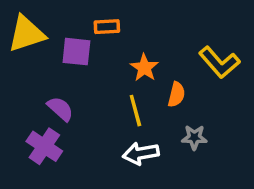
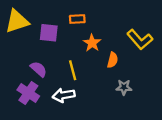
orange rectangle: (107, 27) -> (77, 19), moved
yellow line: (135, 111) -> (73, 70), moved
white arrow: (141, 153) -> (64, 95), moved

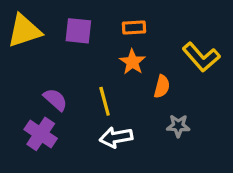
orange rectangle: (77, 19) -> (134, 28), moved
purple square: (49, 33) -> (78, 31), moved
white arrow: (64, 95) -> (116, 137), moved

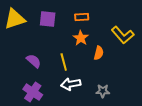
gray star: (178, 126) -> (103, 91), moved
purple cross: (41, 134) -> (33, 92), moved

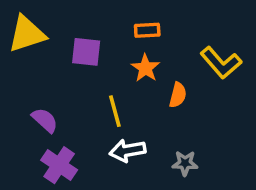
purple square: (48, 19) -> (86, 52), moved
purple semicircle: (34, 61) -> (45, 120), moved

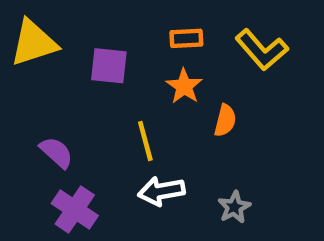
yellow L-shape: (221, 63) -> (262, 50), moved
gray star: (185, 163) -> (234, 207), turned -30

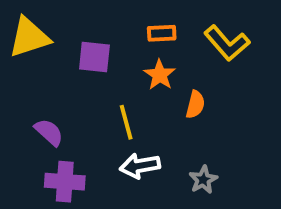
purple cross: (75, 209) -> (65, 182), turned -30

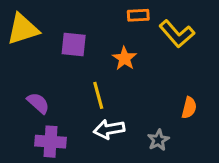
orange rectangle: (162, 33) -> (138, 15), moved
orange semicircle: (195, 104) -> (189, 108), moved

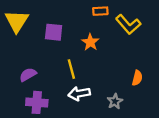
yellow triangle: (23, 29) -> (17, 21), turned -40
purple semicircle: (38, 103) -> (28, 75), turned -72

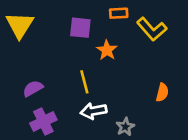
purple square: (54, 32) -> (80, 28), moved
gray star: (115, 101) -> (125, 127), moved
purple cross: (37, 102) -> (43, 121), turned -30

